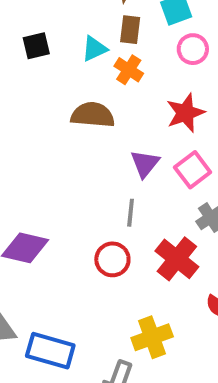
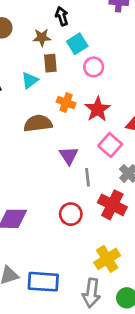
orange cross: (129, 70) -> (66, 103), moved
purple triangle: (145, 164) -> (69, 156), moved
gray line: (131, 213) -> (87, 177), moved

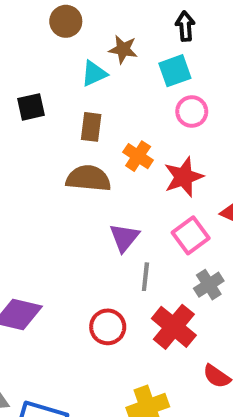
black arrow: (62, 16) -> (185, 26), moved
brown rectangle: (50, 63) -> (91, 127), moved
cyan triangle: (30, 80) -> (94, 74), moved

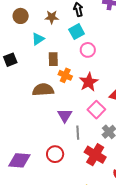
brown star: (123, 49) -> (52, 17), moved
brown rectangle: (91, 127) -> (53, 59), moved
red circle: (108, 327) -> (55, 154), moved

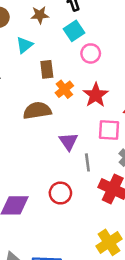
orange cross: (65, 75) -> (64, 89), turned 32
pink square: (96, 110) -> (109, 130), turned -36

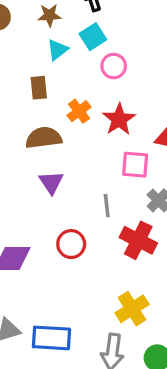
cyan triangle: (25, 45) -> (57, 50), moved
brown rectangle: (47, 69) -> (39, 88), moved
purple triangle: (68, 142) -> (51, 182), moved

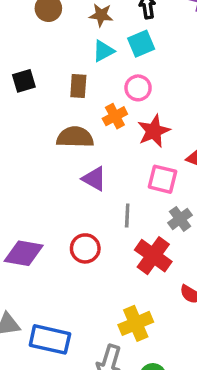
pink circle: (114, 66) -> (138, 88), moved
purple triangle: (51, 182) -> (94, 179), moved, turned -36

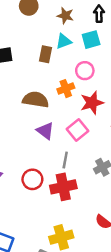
brown rectangle: (78, 86) -> (45, 54), moved
pink square: (162, 179) -> (78, 130), moved, turned 30
red cross: (153, 256) -> (63, 187), moved, turned 35

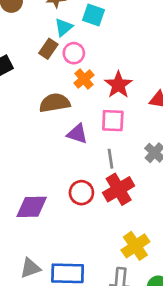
cyan square: (91, 40) -> (93, 15), turned -36
brown rectangle: (45, 54) -> (48, 49), turned 42
pink circle: (85, 71) -> (74, 53), moved
pink square: (78, 130) -> (113, 121), turned -30

